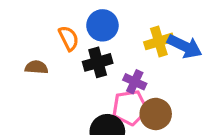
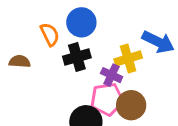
yellow cross: (159, 41) -> (128, 58), moved

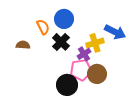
black cross: (77, 57) -> (61, 42), turned -30
purple cross: (112, 75) -> (84, 54), turned 32

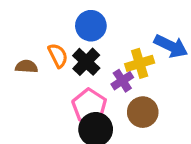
orange semicircle: (43, 27) -> (58, 56), moved
pink pentagon: (81, 70) -> (89, 106), moved, turned -30

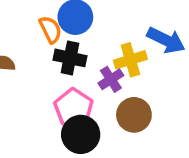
orange semicircle: (58, 56) -> (50, 30), moved
black cross: (86, 62) -> (70, 58), turned -32

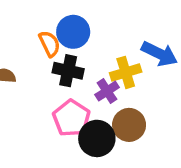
black circle: (81, 134) -> (97, 138), moved

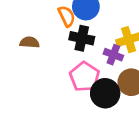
purple cross: (107, 91) -> (113, 55), turned -36

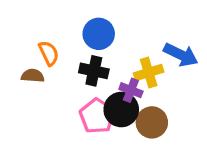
orange semicircle: (67, 16) -> (49, 53), moved
black circle: (105, 93) -> (121, 110), moved

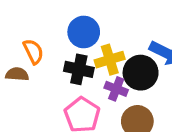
yellow cross: (149, 72) -> (110, 60), moved
black circle: (121, 110) -> (141, 73), moved

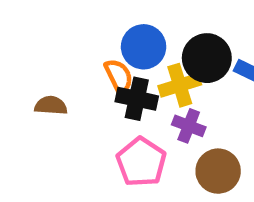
orange semicircle: (33, 51) -> (119, 76), moved
black circle: (141, 73) -> (207, 58), moved

